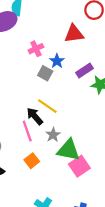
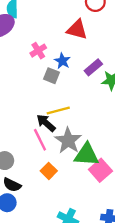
red triangle: (74, 34) -> (77, 30), turned 30
yellow line: (47, 106) -> (58, 111), turned -42
gray star: (53, 135) -> (68, 140), size x1.6

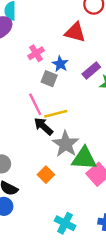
pink line: (40, 140) -> (35, 104), moved

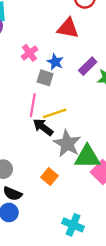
pink line: (35, 104) -> (33, 105), turned 40

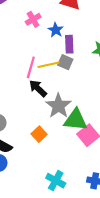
purple rectangle: (88, 66) -> (69, 44), moved, turned -54
gray square: (45, 78) -> (65, 62), moved
yellow line: (55, 113) -> (49, 65), moved

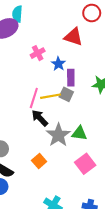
green triangle: (75, 120) -> (79, 133), moved, size x0.7

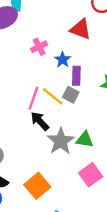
yellow line: (51, 96) -> (53, 96), turned 48
orange square: (39, 161) -> (37, 186), moved, size x1.5

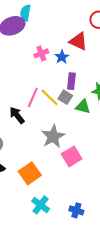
blue star: (63, 60) -> (62, 57), moved
black arrow: (40, 121) -> (17, 115), moved
green triangle: (85, 140) -> (83, 107), moved
pink square: (91, 175) -> (72, 156), moved

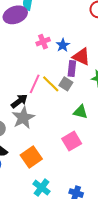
red triangle: (78, 41) -> (81, 57), moved
green triangle: (83, 107) -> (80, 112), moved
black arrow: (17, 115) -> (19, 101), turned 90
gray star: (53, 136) -> (23, 118), moved

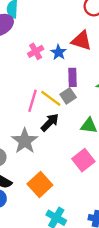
red triangle: (81, 57) -> (81, 41), moved
gray square: (66, 84) -> (68, 96), turned 32
black arrow: (19, 101) -> (50, 122), moved

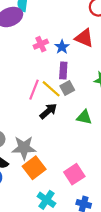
purple rectangle: (73, 77) -> (63, 71), moved
gray star: (25, 141) -> (24, 148), moved, turned 30
pink square: (83, 160) -> (74, 174), moved

